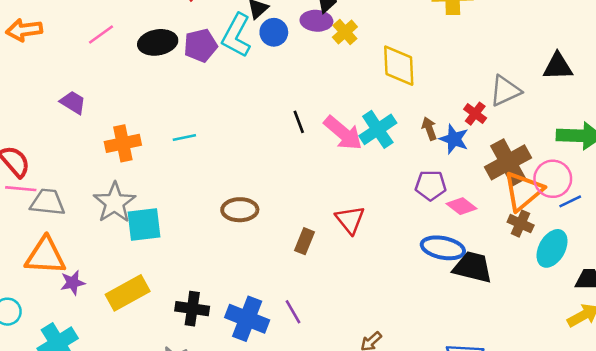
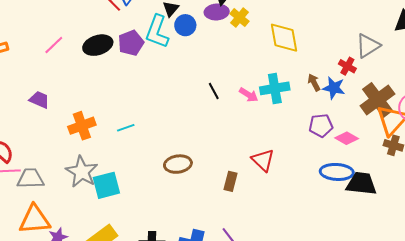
cyan cross: (378, 129) -> (275, 88), turned 32
pink arrow: (343, 133) -> (249, 95), size x0.6
cyan line: (184, 138) -> (126, 128), moved

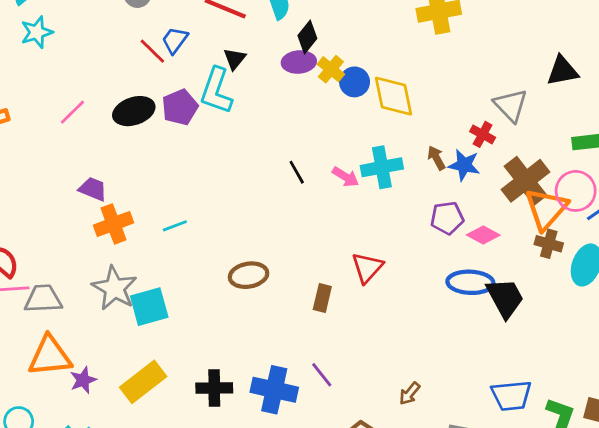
blue circle: (185, 25) -> (355, 82), moved
gray triangle: (368, 46) -> (511, 105), turned -40
purple trapezoid: (39, 100) -> (93, 189), moved
red triangle: (263, 160) -> (367, 268), turned 30
black trapezoid: (361, 184) -> (505, 298), turned 56

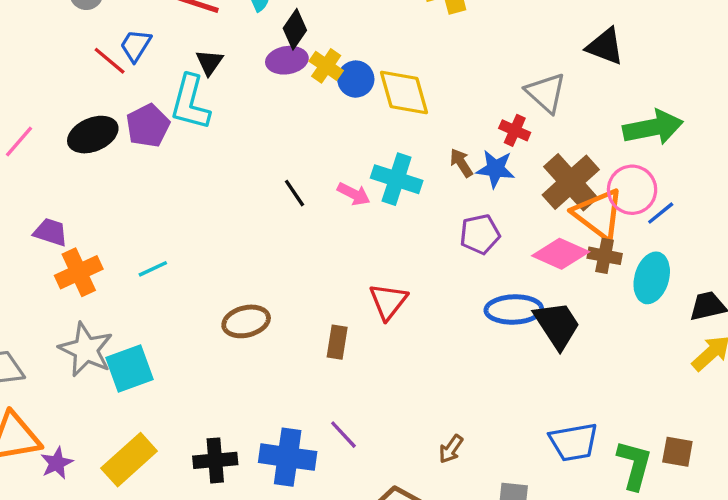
black triangle: (563, 71) -> (605, 46), turned 36
cyan cross: (382, 167) -> (397, 179), turned 33
orange triangle: (546, 209) -> (598, 214), turned -30
pink diamond: (483, 235) -> (561, 254), moved, size x1.4

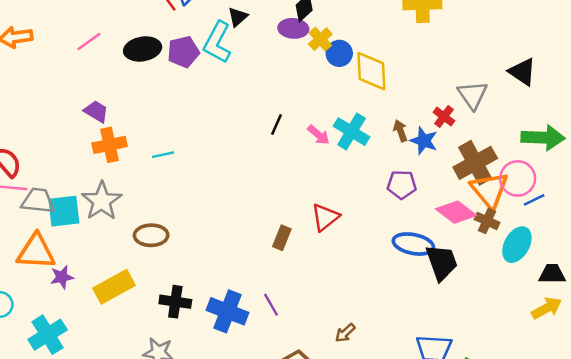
black line: (295, 193) -> (277, 124), turned 45
brown ellipse: (246, 321) -> (151, 235), moved
cyan square: (129, 368) -> (64, 211), moved

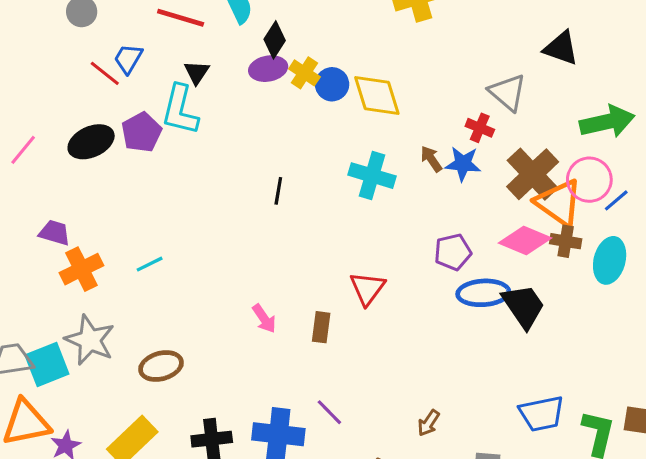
pink arrow: (319, 135) -> (264, 319), moved, turned 30
purple pentagon: (402, 185) -> (453, 252), moved

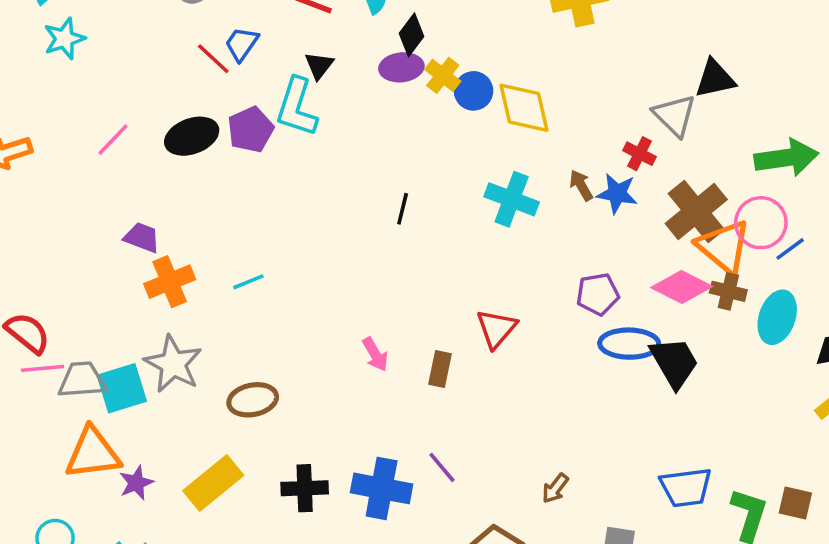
black triangle: (561, 48) -> (715, 79), moved, turned -36

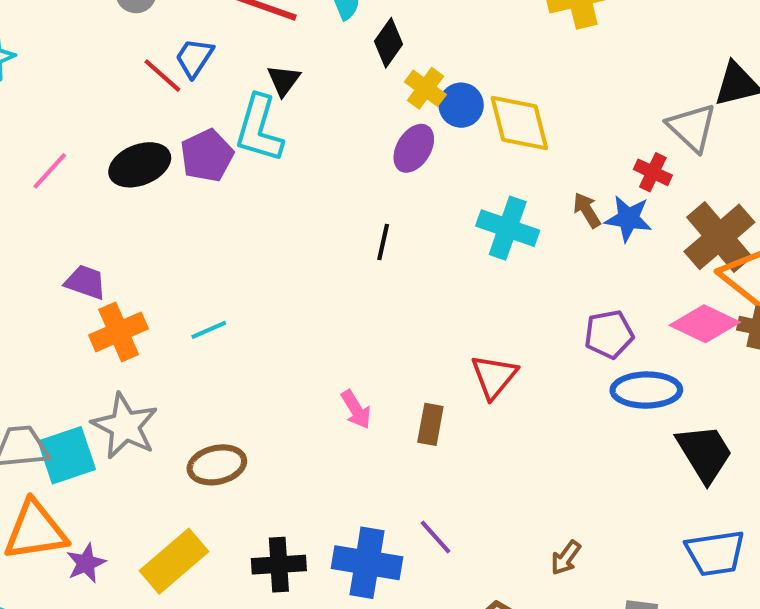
purple ellipse: (401, 67) -> (414, 148), moved, turned -51
black trapezoid: (674, 362) -> (705, 453), moved

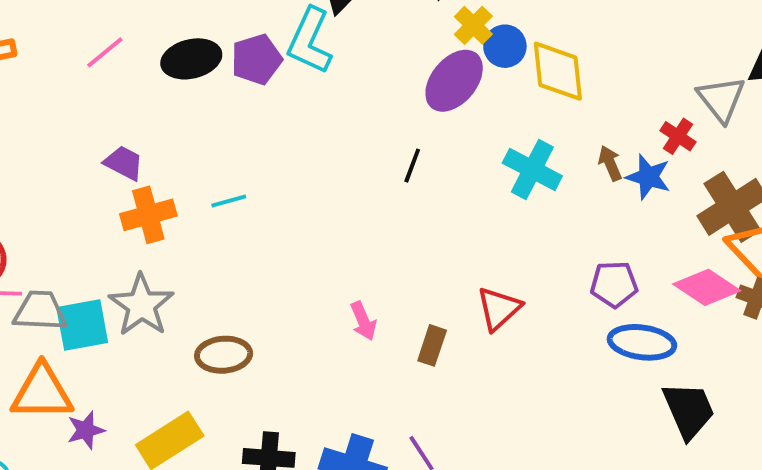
purple ellipse: (414, 148) -> (454, 81), size x1.4
cyan line: (209, 330) -> (229, 201), moved

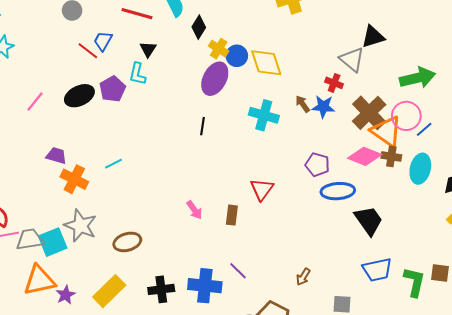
cyan L-shape: (310, 41) -> (137, 74), size x0.7
orange cross: (148, 215) -> (74, 179), turned -36
purple pentagon: (614, 284) -> (317, 165), turned 30

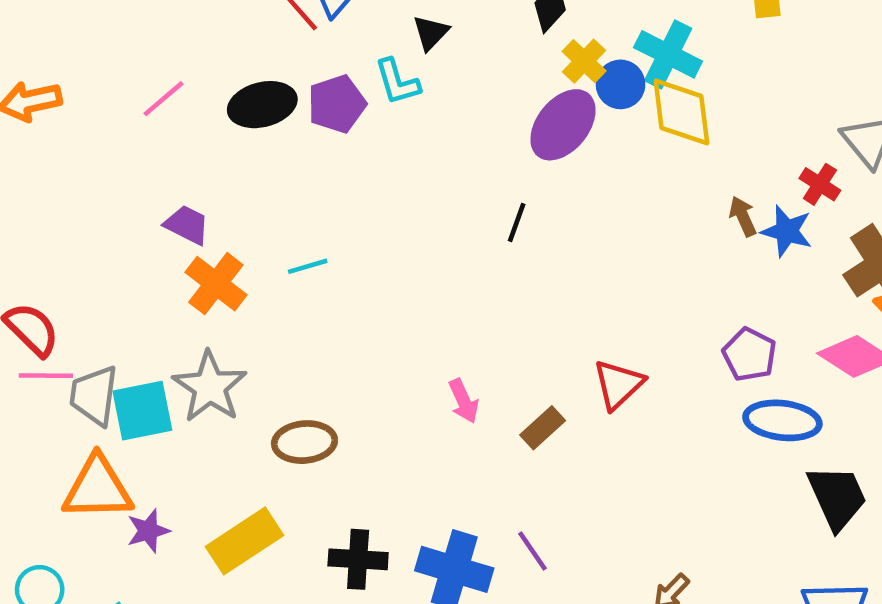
cyan L-shape: (137, 74) -> (397, 82), turned -40
cyan cross: (264, 115) -> (668, 54), moved
brown rectangle: (232, 215) -> (543, 428), turned 30
gray trapezoid: (30, 239) -> (94, 395), turned -84

